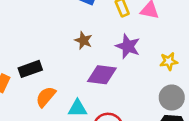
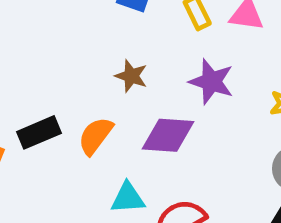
orange semicircle: (46, 97) -> (96, 136), moved

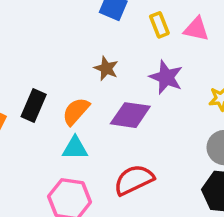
black rectangle: (39, 132) -> (34, 105), turned -48
cyan triangle: (128, 198) -> (75, 148), moved

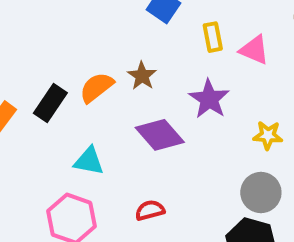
orange semicircle: (76, 111) -> (96, 87), moved
purple diamond: (130, 115) -> (160, 135), turned 30
red semicircle: (134, 180) -> (150, 210), size x0.6

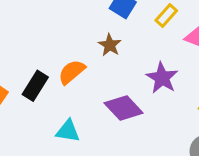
yellow rectangle: (213, 37) -> (166, 15), moved, turned 55
brown star: (142, 76) -> (110, 45), moved

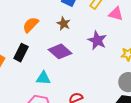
orange semicircle: (72, 72) -> (31, 25), moved
purple diamond: (124, 108) -> (60, 51), moved

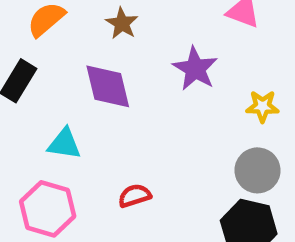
purple diamond: (60, 51) -> (108, 86), turned 30

